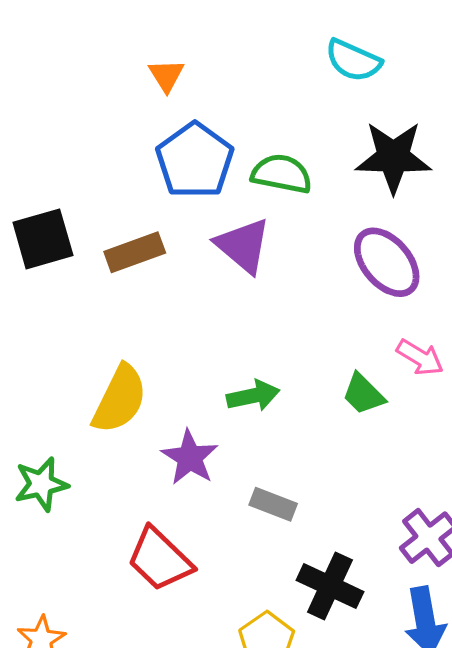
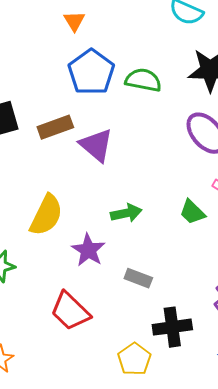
purple triangle: (243, 246) -> (96, 145), moved
black cross: (330, 586) -> (172, 327), turned -33

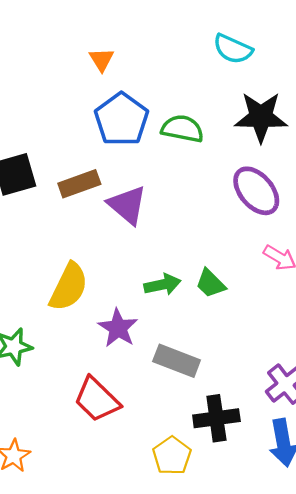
green trapezoid: (192, 212) -> (211, 283), moved
gray rectangle: (138, 278) -> (177, 361), size x1.4

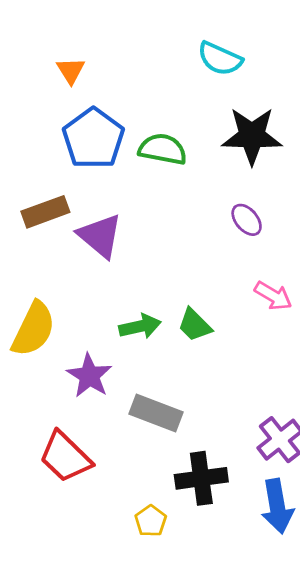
purple ellipse: (256, 191) -> (247, 220), size x0.6
yellow pentagon: (172, 456) -> (151, 521), size x0.7

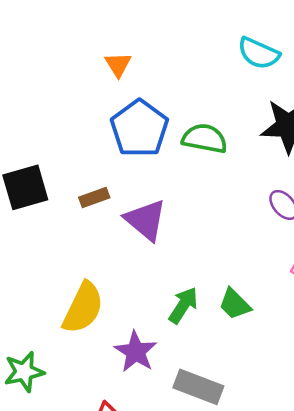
brown rectangle: (45, 212) -> (94, 197), size x0.7
green arrow: (140, 326) -> (183, 305), turned -45

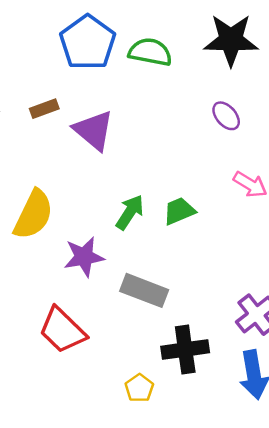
green trapezoid: (235, 304) -> (179, 211), turned 112
purple star: (136, 352) -> (84, 257), turned 30

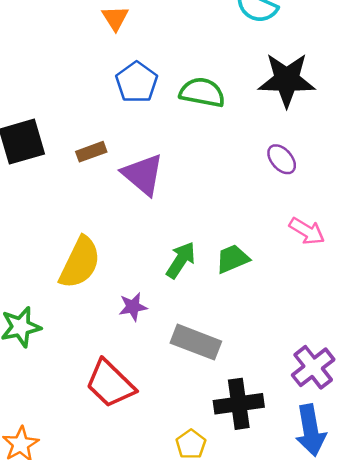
blue pentagon: (88, 42) -> (137, 82), size x0.7
purple star: (84, 257) -> (133, 307), size x0.7

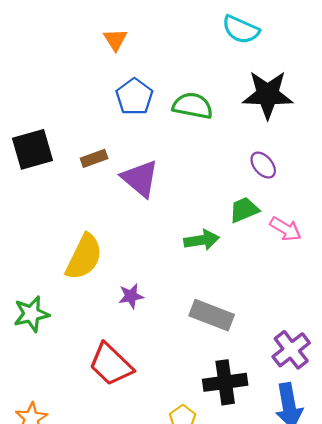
green trapezoid: (232, 259) -> (244, 210), moved
green arrow: (181, 260) -> (202, 240), moved, turned 48
gray rectangle: (196, 342) -> (212, 315), moved

